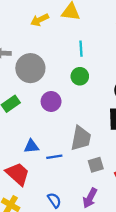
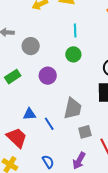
gray circle: (30, 68) -> (31, 46), size x0.7
blue line: (54, 157) -> (49, 124), turned 64

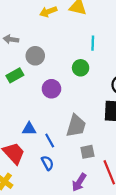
cyan line: (75, 30) -> (93, 43), moved
green rectangle: (13, 77) -> (15, 75), moved
blue semicircle: (48, 162) -> (47, 163), moved

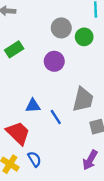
gray circle: (35, 56) -> (61, 28), moved
blue semicircle: (47, 163) -> (34, 159), moved

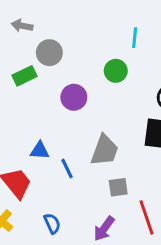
gray circle: (61, 28) -> (49, 53), moved
blue semicircle: (34, 159) -> (52, 223), moved

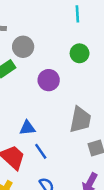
cyan line: (135, 38) -> (77, 14), moved
blue line: (67, 168) -> (41, 151), moved

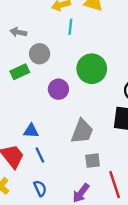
cyan line: (77, 14) -> (70, 27), moved
green circle: (80, 53) -> (92, 69), size x1.6

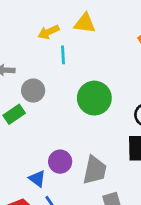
purple circle: (58, 89) -> (60, 162), moved
blue triangle: (31, 131) -> (37, 179), turned 42

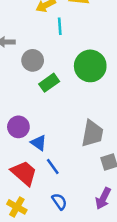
green rectangle: (14, 114) -> (49, 83), moved
purple circle: (60, 162) -> (18, 127), moved

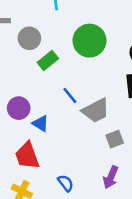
gray trapezoid: (92, 133) -> (96, 111), turned 56
blue line: (53, 166) -> (70, 95), moved
red trapezoid: (24, 173) -> (27, 156), turned -148

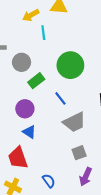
blue line: (70, 95) -> (60, 98), moved
purple circle: (19, 108) -> (25, 109), moved
gray square: (115, 139) -> (79, 153), moved

